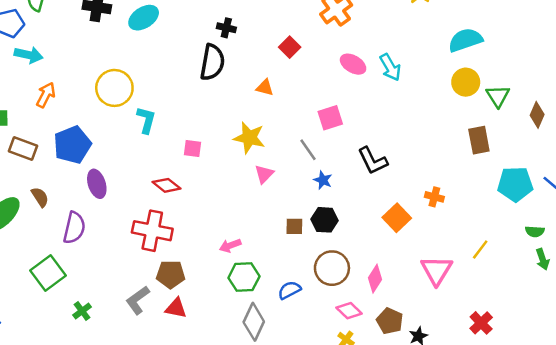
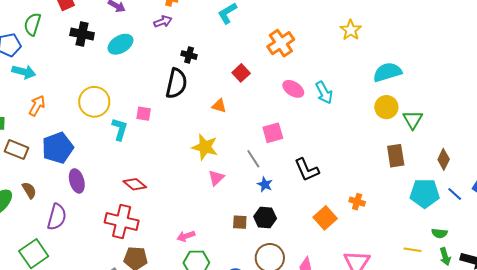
brown diamond: (537, 115) -> (444, 159), moved
pink square: (193, 149) -> (144, 114), moved
yellow line: (480, 250) -> (412, 250), moved, turned 60

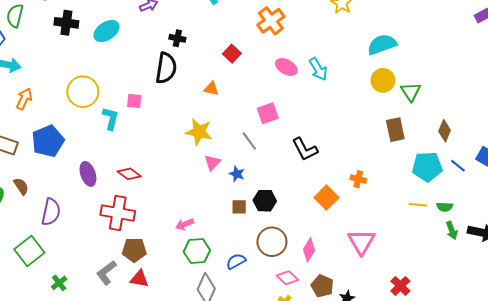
purple ellipse: (77, 181) -> (88, 174), moved
blue star: (265, 184) -> (237, 174), moved
yellow line: (412, 250) -> (418, 205), moved

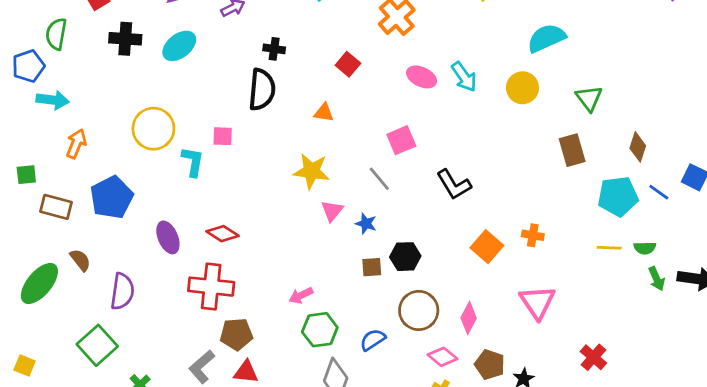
yellow circle: (383, 80) -> (522, 88), moved
orange cross: (358, 179) -> (533, 235), moved

